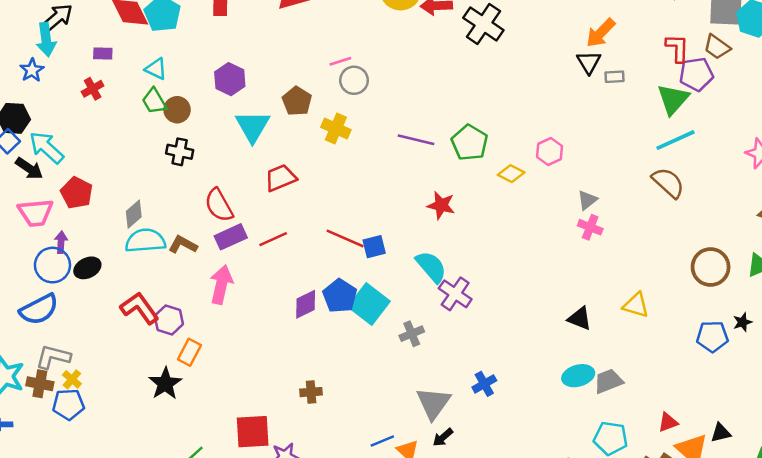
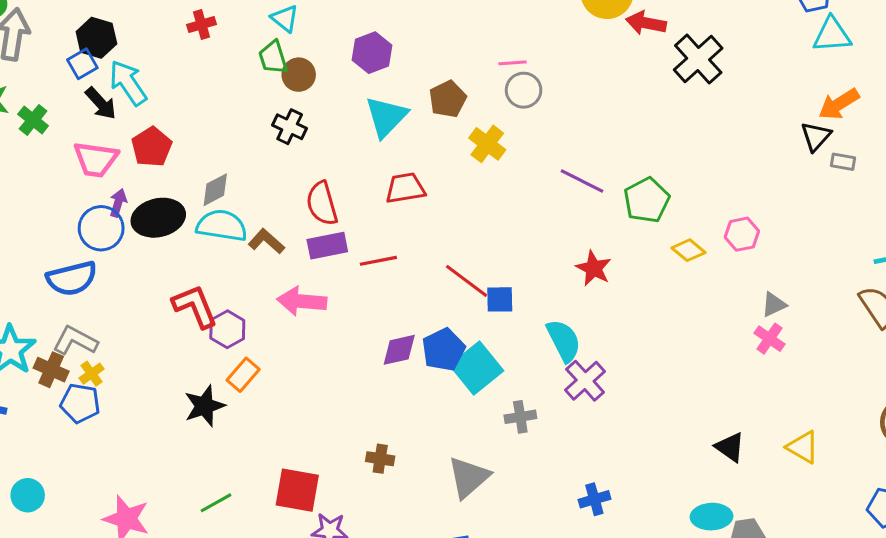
black ellipse: (87, 268) -> (158, 218), moved, size x1.5
pink arrow: (221, 285) -> (302, 301), turned -111
gray triangle: (433, 403) -> (469, 477), moved

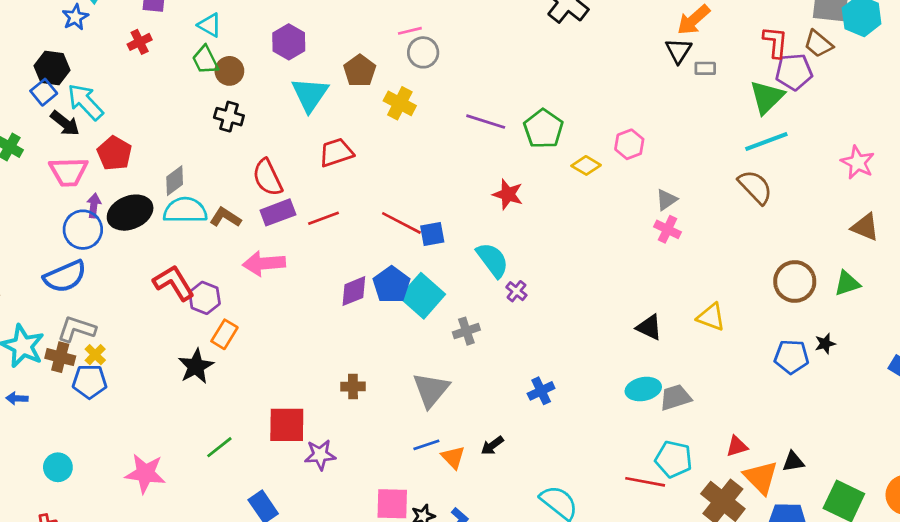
purple cross: (585, 381) -> (516, 291), size x0.6

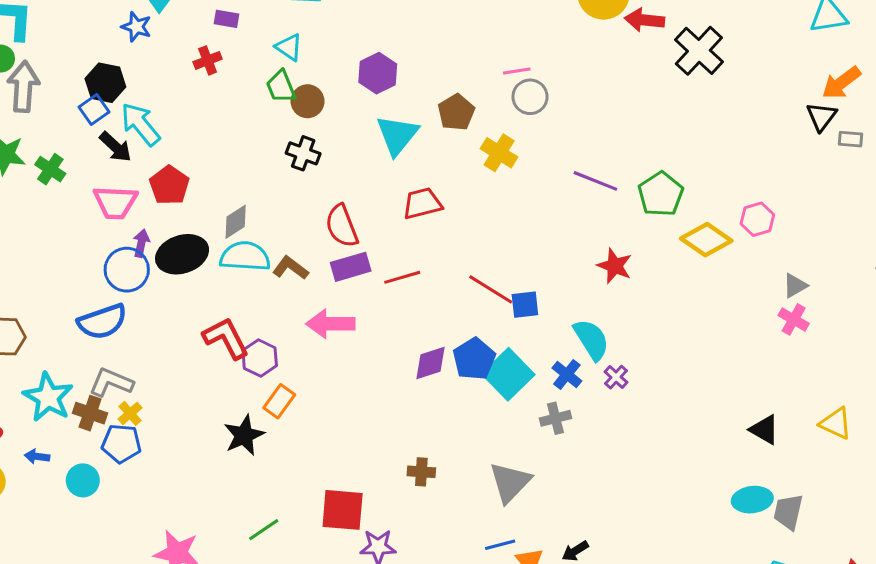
blue star: (75, 17) -> (136, 27), turned -30
yellow diamond: (586, 165) -> (706, 240), size x1.5
blue cross: (541, 391) -> (567, 374), moved, turned -30
gray trapezoid: (675, 397) -> (788, 512), turned -64
cyan circle: (58, 467) -> (83, 480), moved

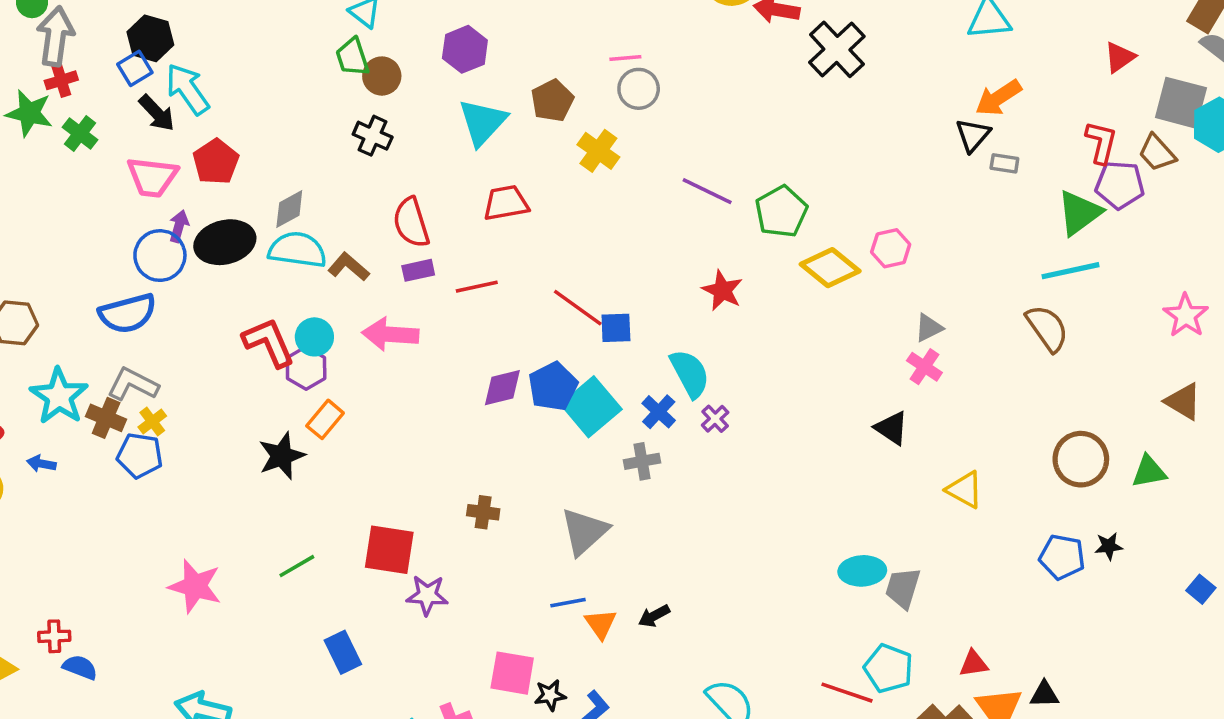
red cross: (208, 60) -> (61, 80), moved
purple rectangle: (351, 267) -> (418, 270), size x0.7
black triangle: (764, 430) -> (892, 428), moved
cyan circle: (83, 480) -> (314, 337), moved

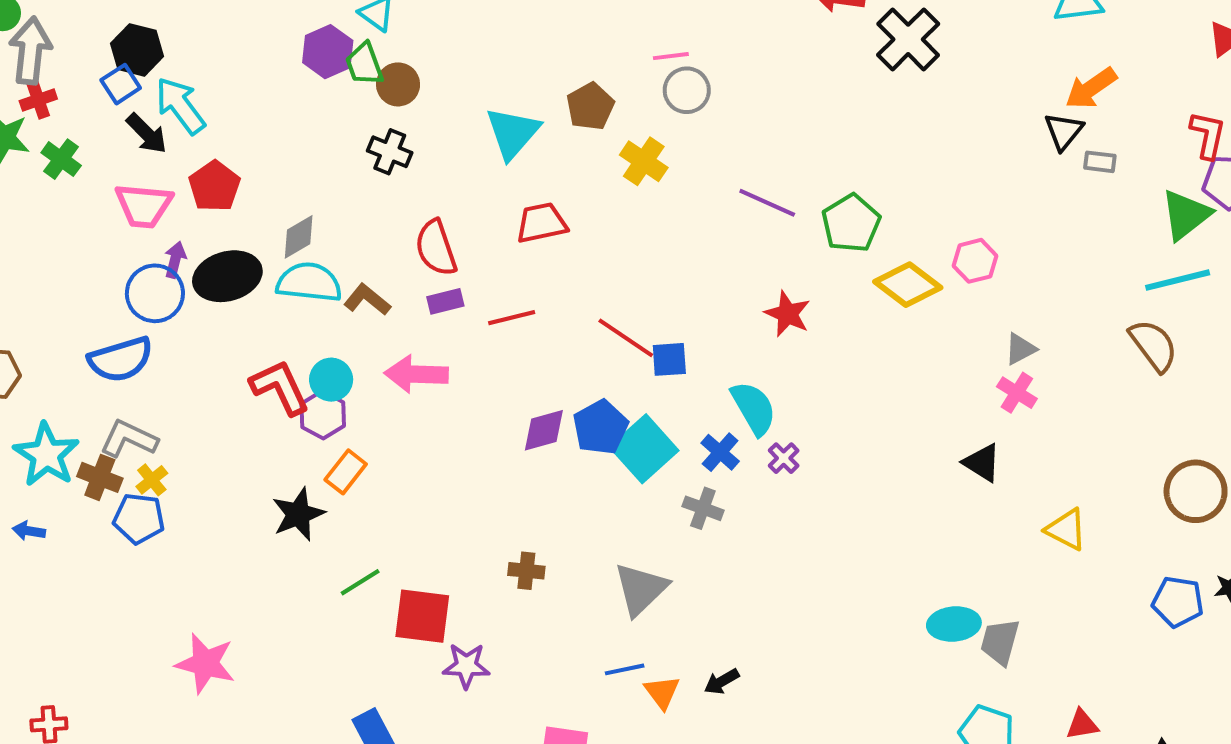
purple hexagon: (465, 49) -> (328, 52), moved
gray cross: (642, 461) -> (703, 508), turned 32
green line: (297, 566) -> (360, 582), moved

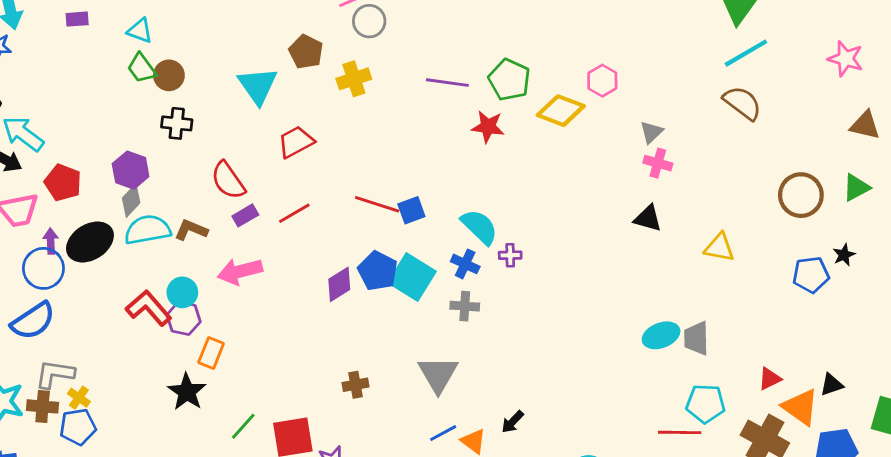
purple hexagon: (328, 52) -> (131, 170), moved
yellow cross: (644, 161) -> (354, 79), turned -36
red star: (788, 314) -> (488, 127), moved
purple cross: (784, 458) -> (510, 255), turned -30

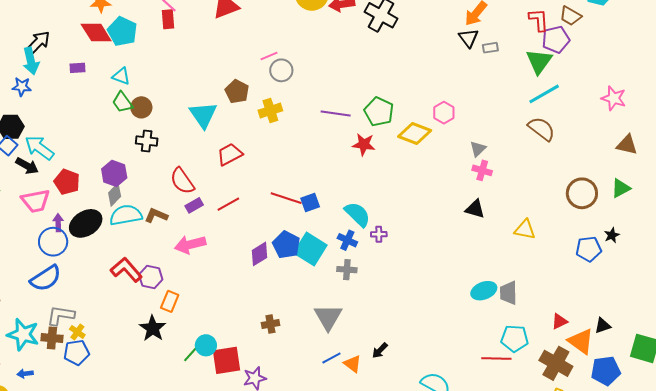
cyan circle: (182, 292) -> (206, 345), moved

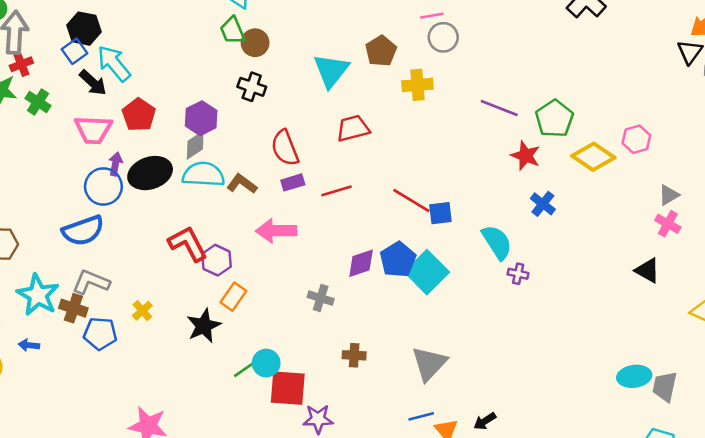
blue cross: (347, 240) -> (543, 204), moved
gray cross: (347, 270) -> (321, 298), moved
yellow cross: (77, 332) -> (142, 311), moved

